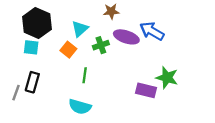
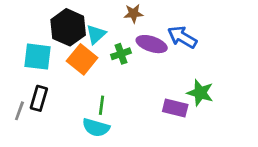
black hexagon: (37, 23) -> (68, 27), moved
cyan square: (31, 47) -> (37, 57), size x1.5
orange square: (68, 50) -> (82, 59), size x1.5
green line: (85, 75) -> (101, 105), moved

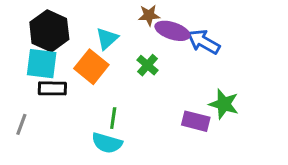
black hexagon: (68, 27) -> (49, 31), moved
purple ellipse: (152, 44) -> (172, 31), moved
green cross: (121, 54) -> (147, 65), moved, turned -30
black rectangle: (39, 98) -> (52, 88), moved, turned 75

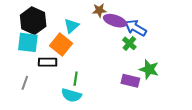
green cross: (147, 65) -> (129, 43), moved
black rectangle: (52, 88) -> (48, 62), moved
gray line: (21, 124) -> (25, 83), moved

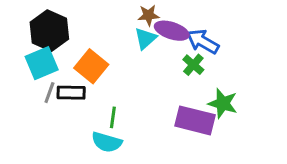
cyan triangle: (71, 26) -> (145, 38), moved
cyan square: (28, 42) -> (42, 63), turned -30
purple rectangle: (130, 81) -> (195, 120), size x1.4
gray line: (25, 83) -> (49, 93), moved

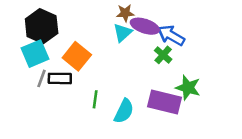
cyan semicircle: (107, 142) -> (124, 111), moved, turned -80

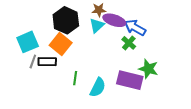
black hexagon: (42, 26) -> (66, 20), moved

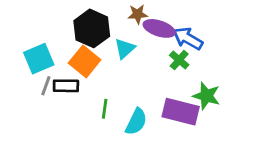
cyan triangle: (97, 25) -> (125, 49), moved

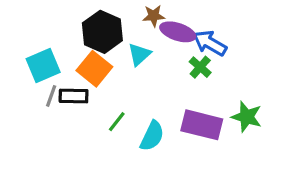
green star: (206, 96) -> (247, 117), moved
green line: (105, 109) -> (117, 122), turned 30

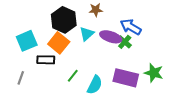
purple ellipse: (178, 32) -> (111, 37), moved
gray line: (51, 96) -> (21, 78), moved

